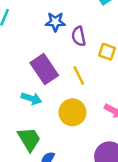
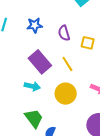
blue star: (55, 22) -> (35, 25), moved

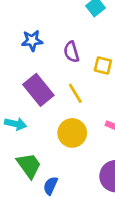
cyan arrow: (32, 86) -> (16, 124), moved

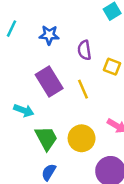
yellow circle: (72, 133) -> (82, 138), moved
green trapezoid: (29, 165) -> (46, 138), moved

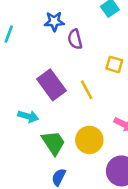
blue star: (49, 35) -> (54, 21), moved
purple semicircle: (84, 50) -> (75, 39), moved

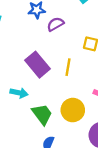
purple semicircle: (75, 39) -> (55, 24), turned 77
yellow line: (87, 90) -> (68, 67), turned 42

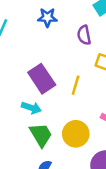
purple semicircle: (55, 24) -> (84, 35), moved, turned -77
cyan arrow: (19, 93) -> (31, 108), moved

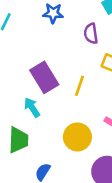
cyan arrow: (31, 108) -> (32, 107), turned -144
green trapezoid: (41, 135) -> (18, 140), moved, turned 30

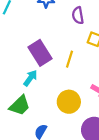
cyan arrow: (32, 107) -> (30, 78), turned 70
green trapezoid: (18, 140) -> (20, 105), turned 45

